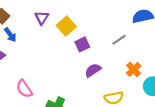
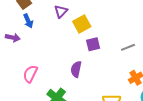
purple semicircle: (93, 70) -> (76, 69), moved, turned -56
pink semicircle: (24, 89) -> (30, 74), turned 48

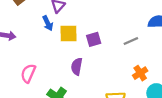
blue arrow: (28, 21) -> (48, 23), moved
yellow square: (82, 24) -> (68, 33), moved, turned 30

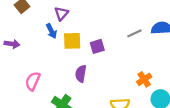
gray line: (131, 41) -> (134, 33), moved

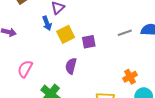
yellow square: (72, 41) -> (66, 34), turned -30

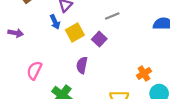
gray line: (125, 33) -> (112, 16), moved
purple square: (89, 42) -> (99, 39), turned -32

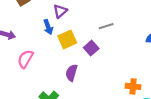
pink semicircle: (34, 70) -> (25, 59), moved
orange cross: (144, 73) -> (133, 86), turned 32

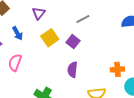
blue arrow: (48, 27) -> (18, 33), moved
purple semicircle: (72, 73) -> (72, 70), moved

